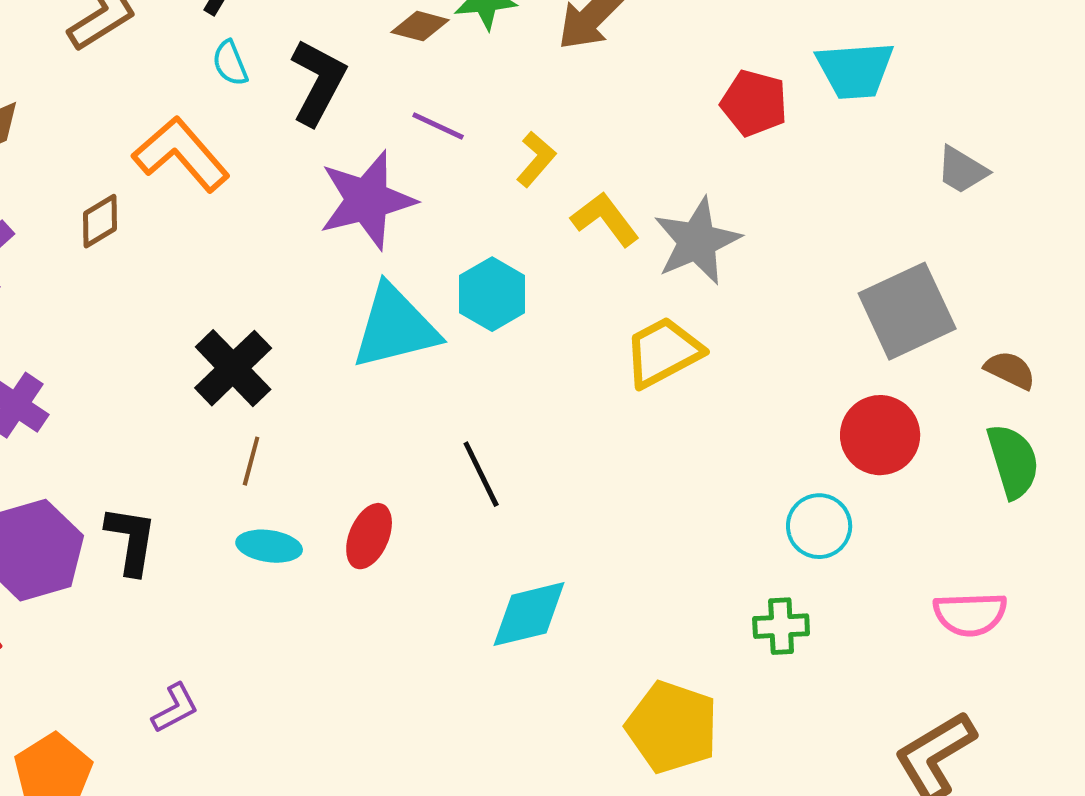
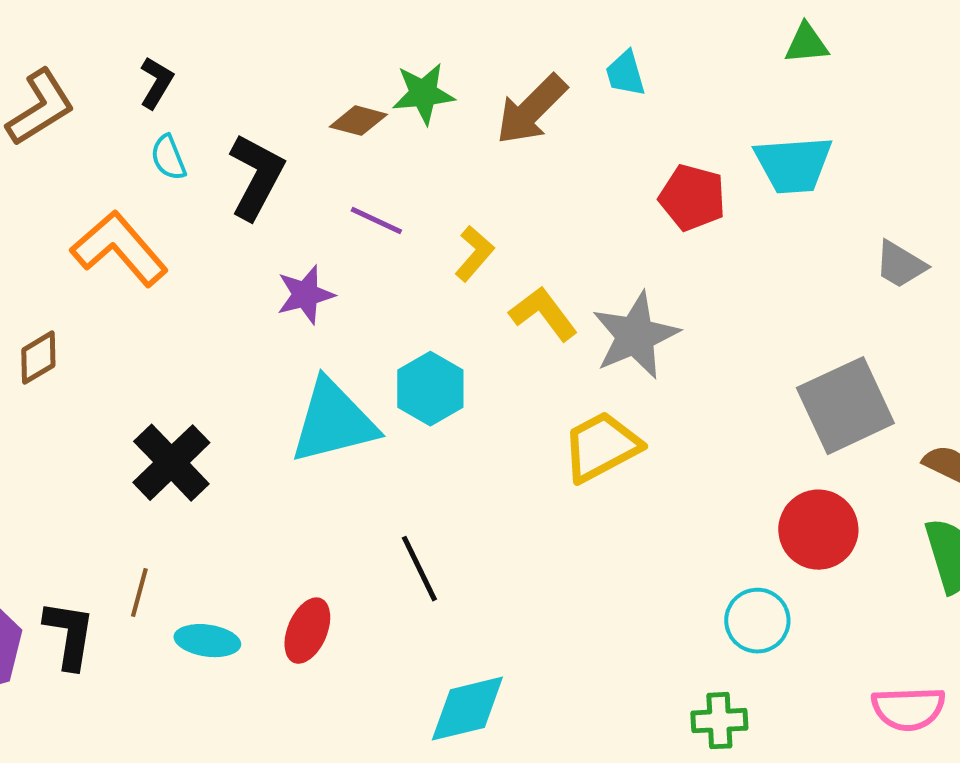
purple star: (367, 200) -> (305, 295), size x0.6
brown diamond: (100, 221) -> (38, 358), moved
brown line: (251, 461) -> (139, 593), moved

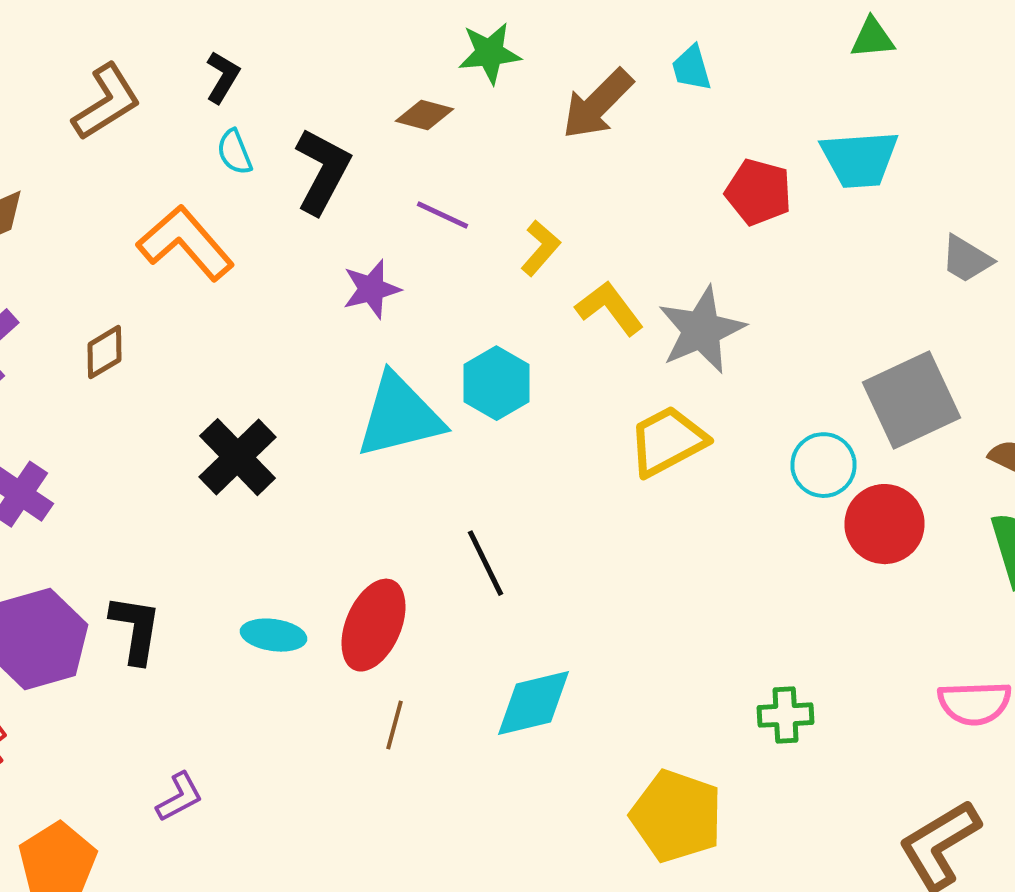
green star: (423, 94) -> (490, 53), moved
brown line: (139, 593) -> (394, 725), moved
cyan circle: (757, 621) -> (824, 465), moved
red ellipse: (307, 631) -> (374, 625), size x1.4

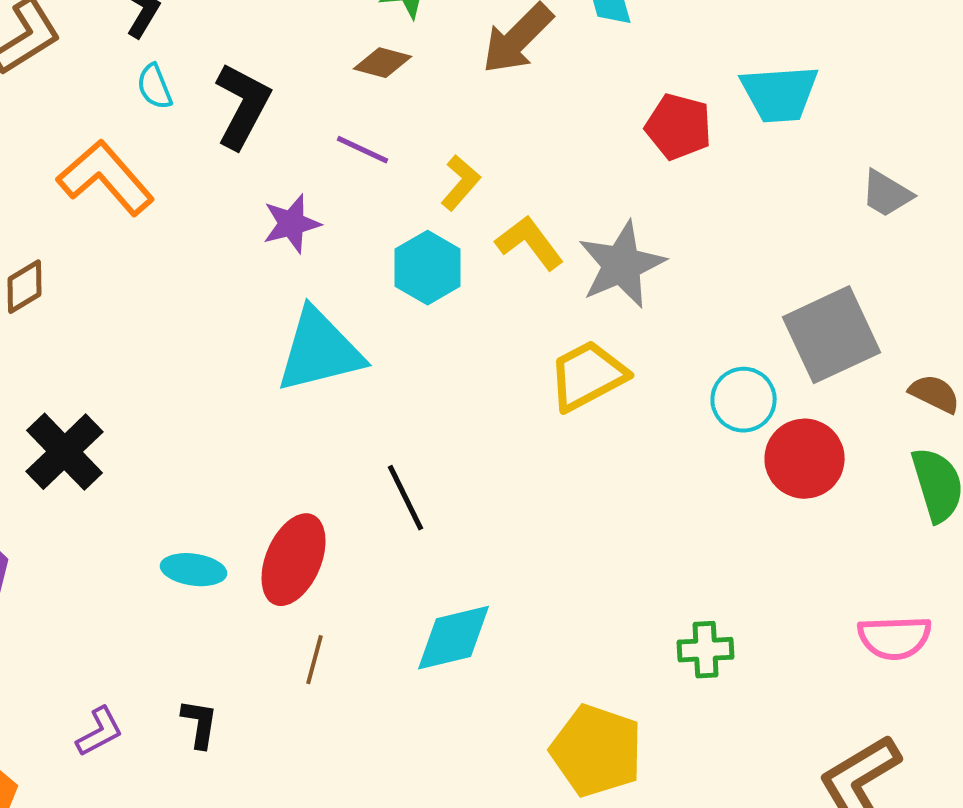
brown diamond: (424, 115) -> (383, 63), moved
cyan hexagon: (496, 383) -> (428, 268), moved
black cross: (238, 457) -> (65, 452), moved
black L-shape: (136, 629) -> (200, 724), moved, size x0.7

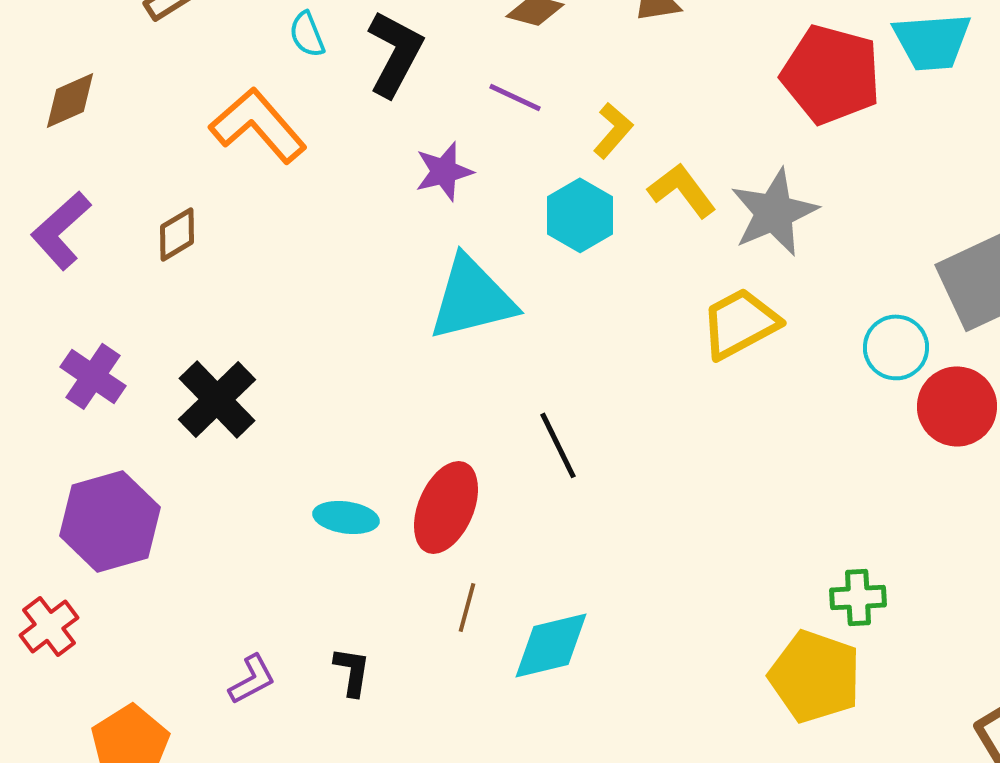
red pentagon: (679, 127) -> (831, 74), size x1.5
cyan diamond: (454, 638) -> (551, 645), moved
yellow pentagon: (597, 751) -> (815, 676), moved

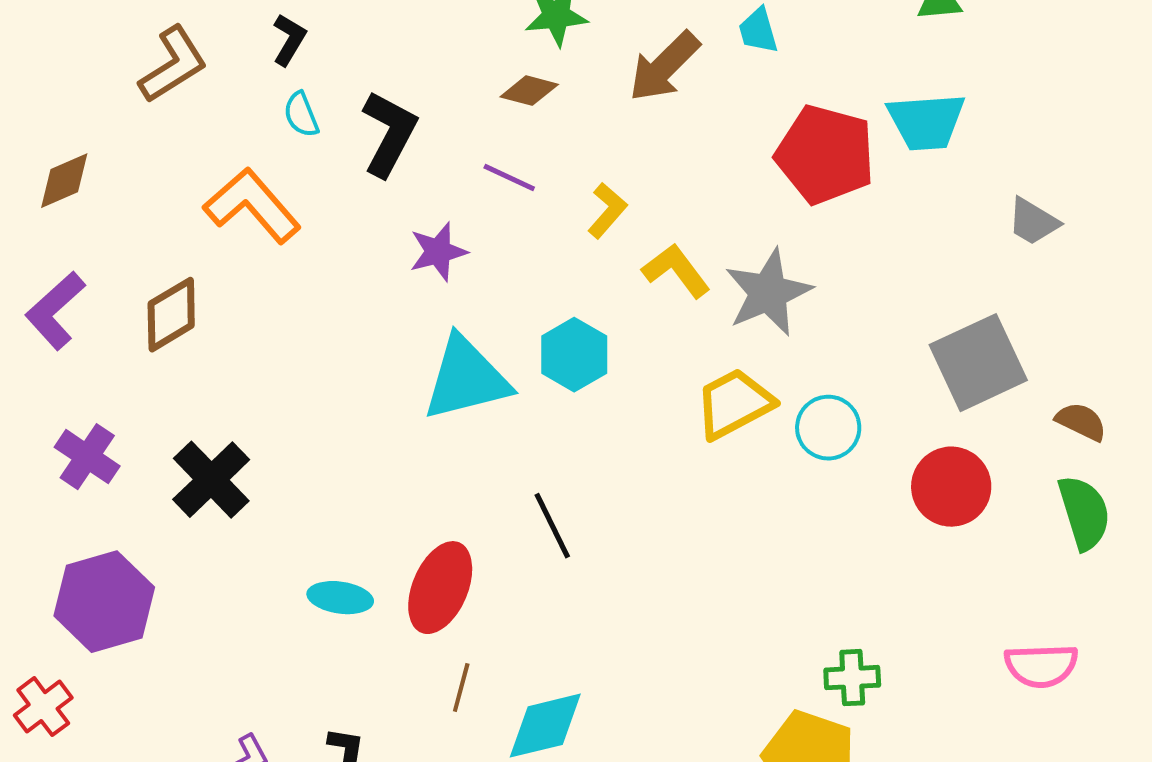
cyan hexagon: (580, 215) -> (574, 355), moved
brown diamond: (177, 234) -> (171, 315), size x1.4
cyan circle: (896, 347) -> (828, 428), moved

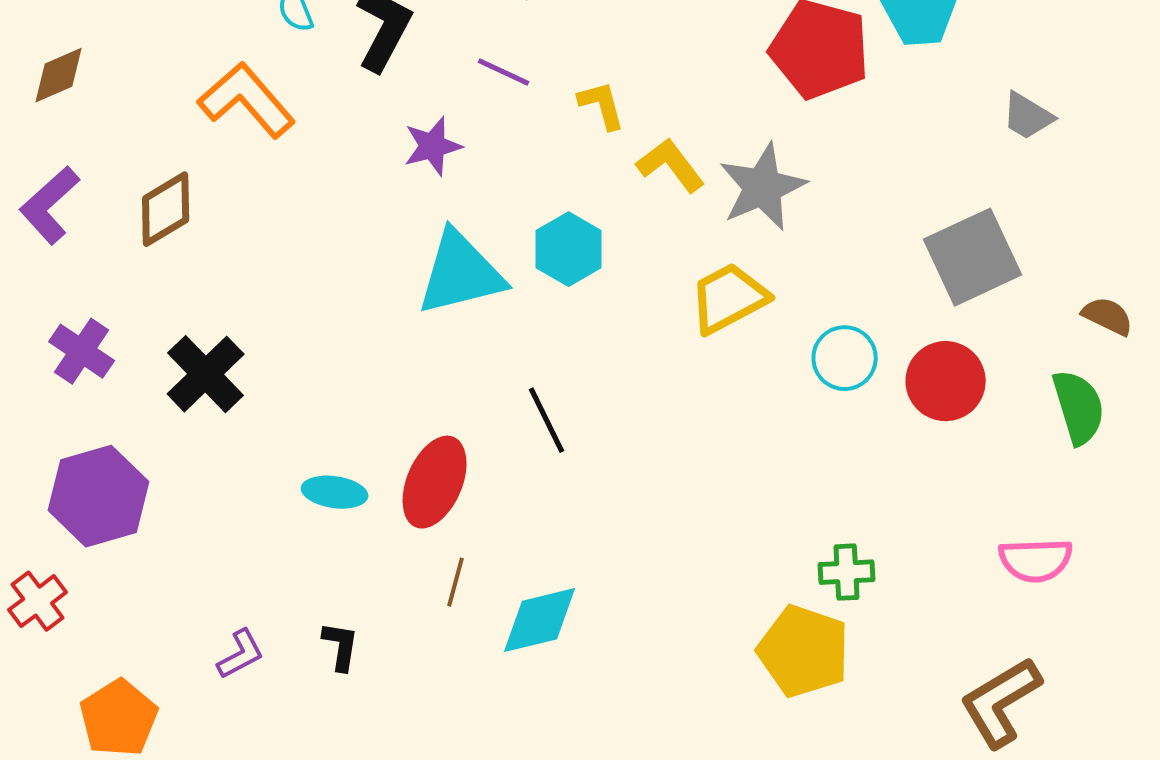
yellow L-shape: (607, 211) -> (602, 105), turned -56
brown semicircle: (1081, 422) -> (1108, 316), moved
cyan circle: (828, 428) -> (845, 358), moved

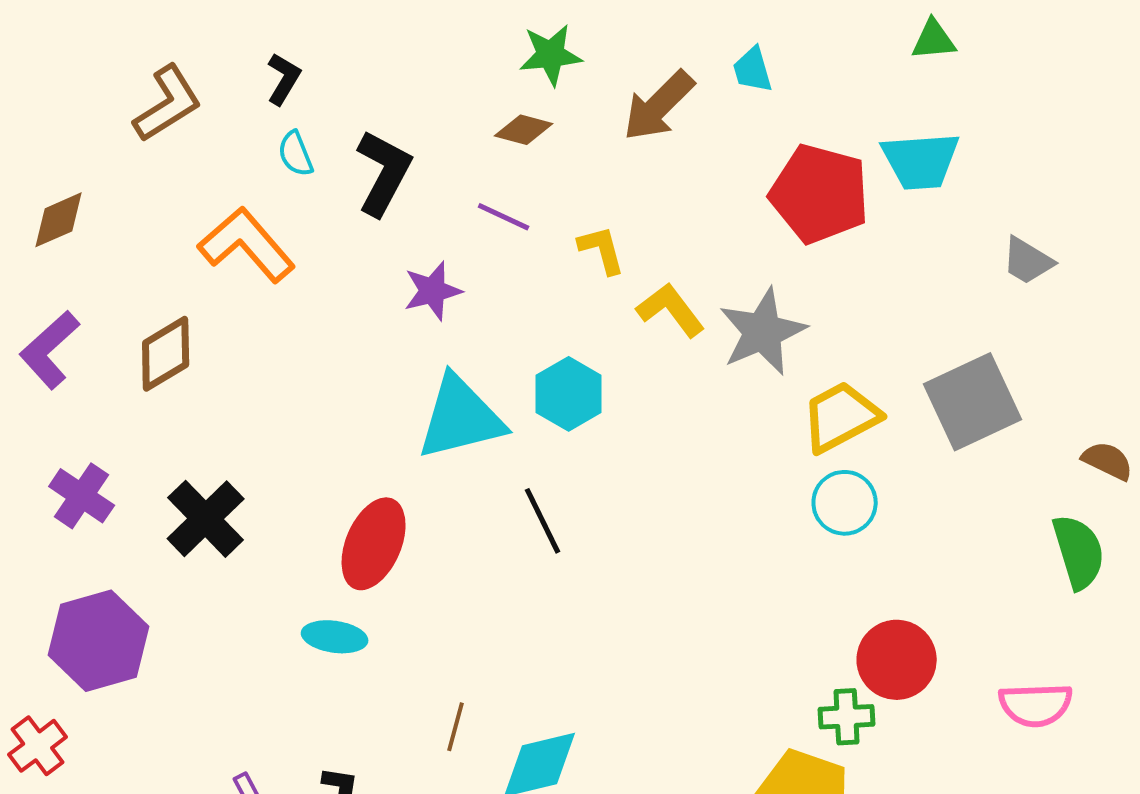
yellow trapezoid: (729, 298) -> (841, 417), moved
red circle: (946, 381) -> (897, 660), moved
black line: (547, 420) -> (543, 521), moved
red ellipse: (435, 482) -> (374, 544), moved

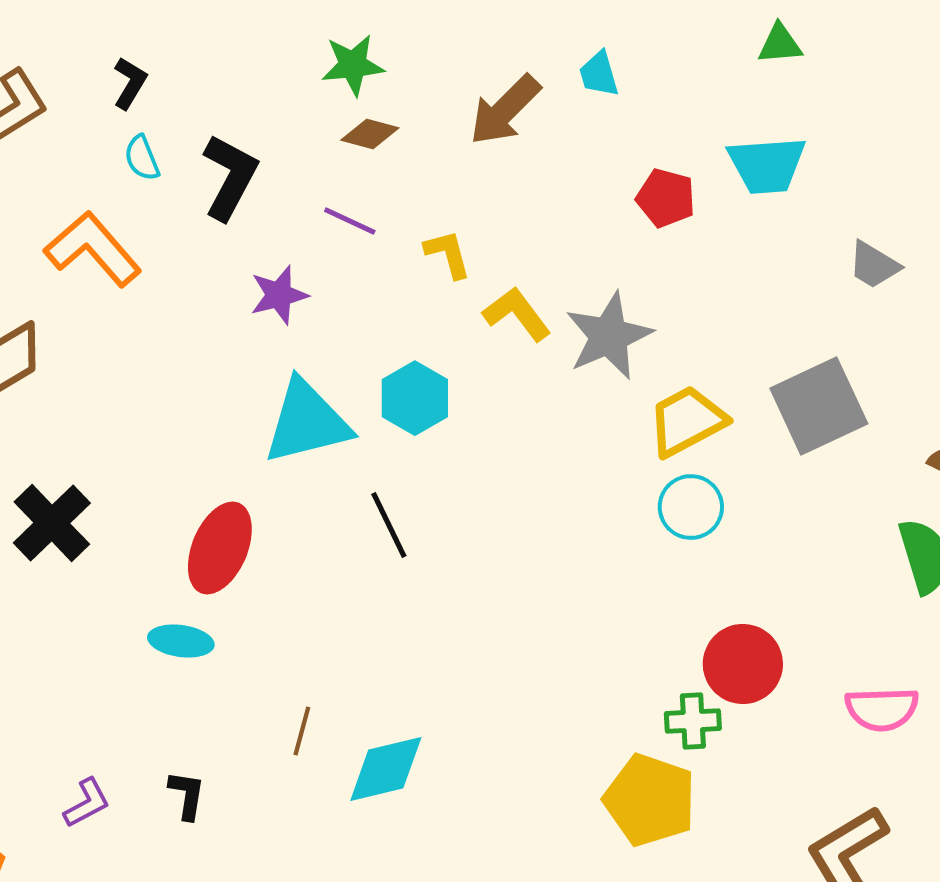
green star: (551, 55) -> (353, 65), moved
red pentagon: (820, 194) -> (666, 198), size x0.6

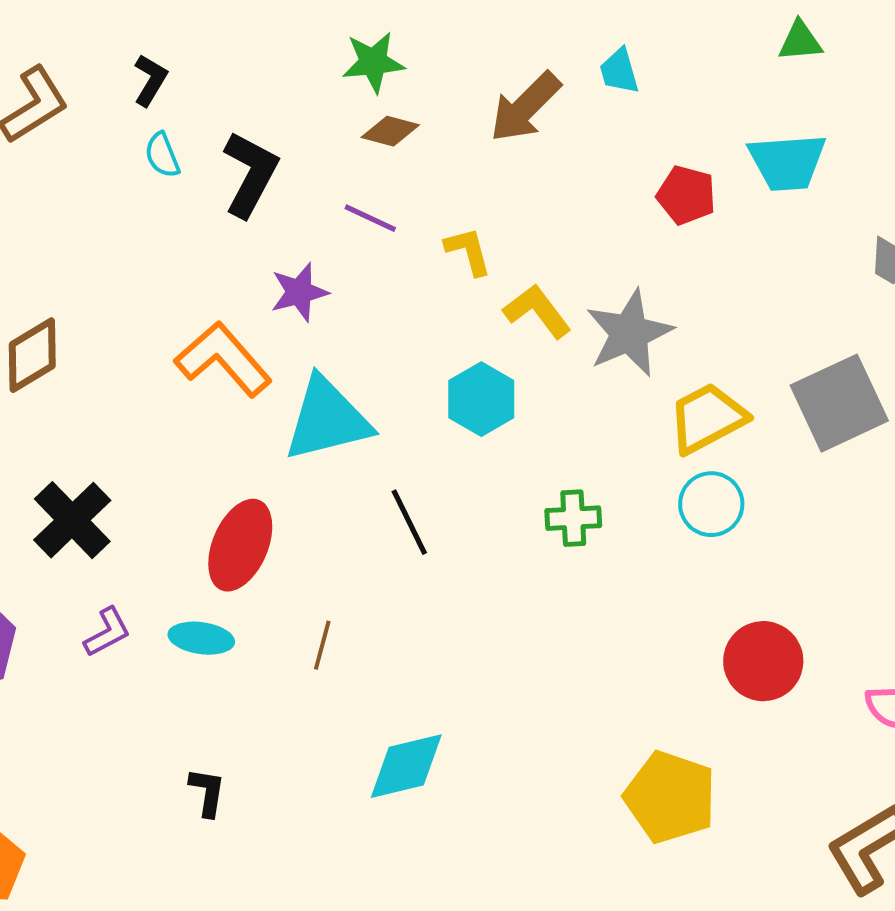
orange L-shape: (93, 249) -> (223, 359), moved
cyan hexagon: (415, 398) -> (481, 399), moved
green cross: (693, 721) -> (573, 518), moved
brown line: (302, 731) -> (322, 645), moved
purple L-shape: (87, 803) -> (107, 632), moved

